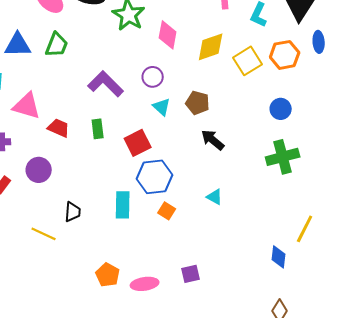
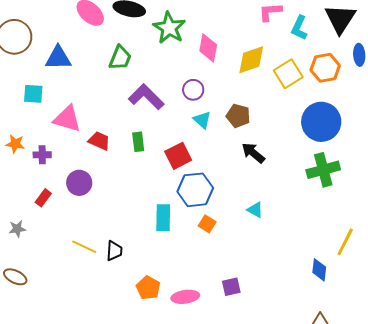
green trapezoid: (57, 45) -> (120, 58), moved
blue circle: (281, 109) -> (321, 122), size x1.8
black trapezoid: (73, 212) -> (114, 251), moved

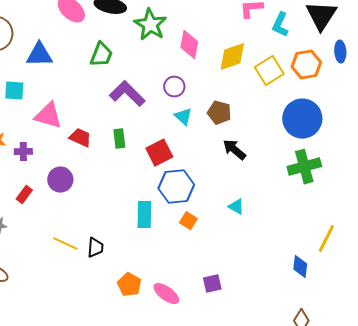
pink ellipse: (185, 297) -> (166, 294), turned 44

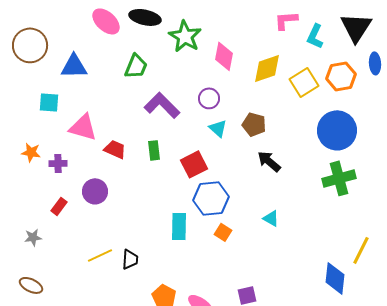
yellow line: (65, 244) -> (100, 255), turned -50
blue diamond: (300, 267) -> (335, 278), size x1.4

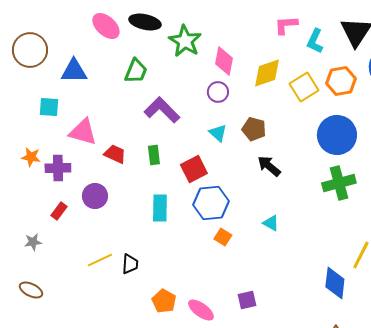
purple circle: (209, 98) -> (218, 92), moved
purple cross: (58, 163) -> (58, 168), size x1.4
cyan rectangle: (179, 226) -> (160, 208), moved

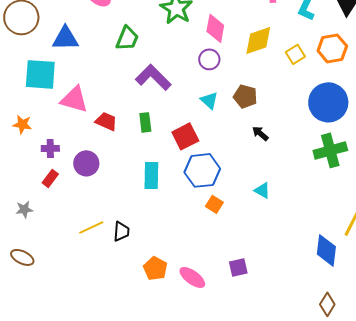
yellow square: (304, 87) -> (295, 54), size x0.7
cyan square: (49, 107) -> (40, 74), size x1.6
black arrow: (269, 166) -> (260, 133), size x0.7
purple cross: (58, 168) -> (50, 148), moved, size x0.7

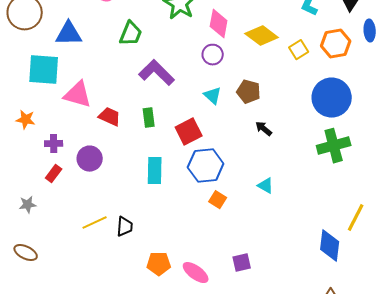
yellow diamond: (258, 40) -> (262, 36), turned 56
orange pentagon: (155, 268) -> (159, 264), turned -30

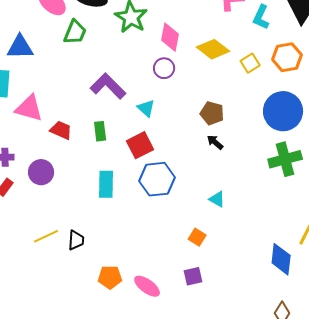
green trapezoid: (131, 34) -> (75, 32), moved
brown pentagon: (249, 92) -> (212, 113), moved
cyan triangle: (213, 96) -> (146, 108), moved
orange square: (218, 200) -> (197, 237), moved

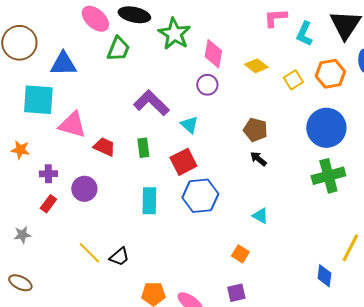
yellow diamond: (213, 49) -> (256, 66), size x0.7
yellow line: (46, 236) -> (89, 253), turned 70
black trapezoid: (76, 240) -> (119, 257), turned 45
blue diamond: (281, 259) -> (324, 276), size x0.7

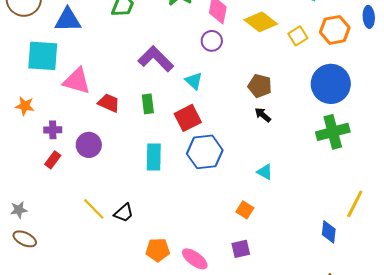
yellow diamond: (256, 66) -> (261, 22), size x1.4
gray star: (22, 235) -> (19, 210), moved

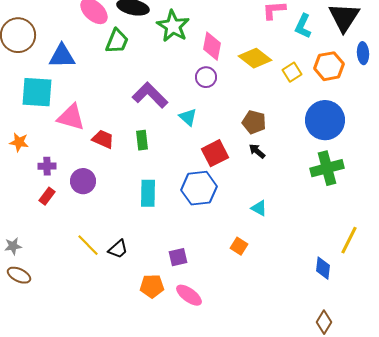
red square: (188, 118) -> (215, 153), moved
purple square: (241, 249) -> (178, 257), moved

